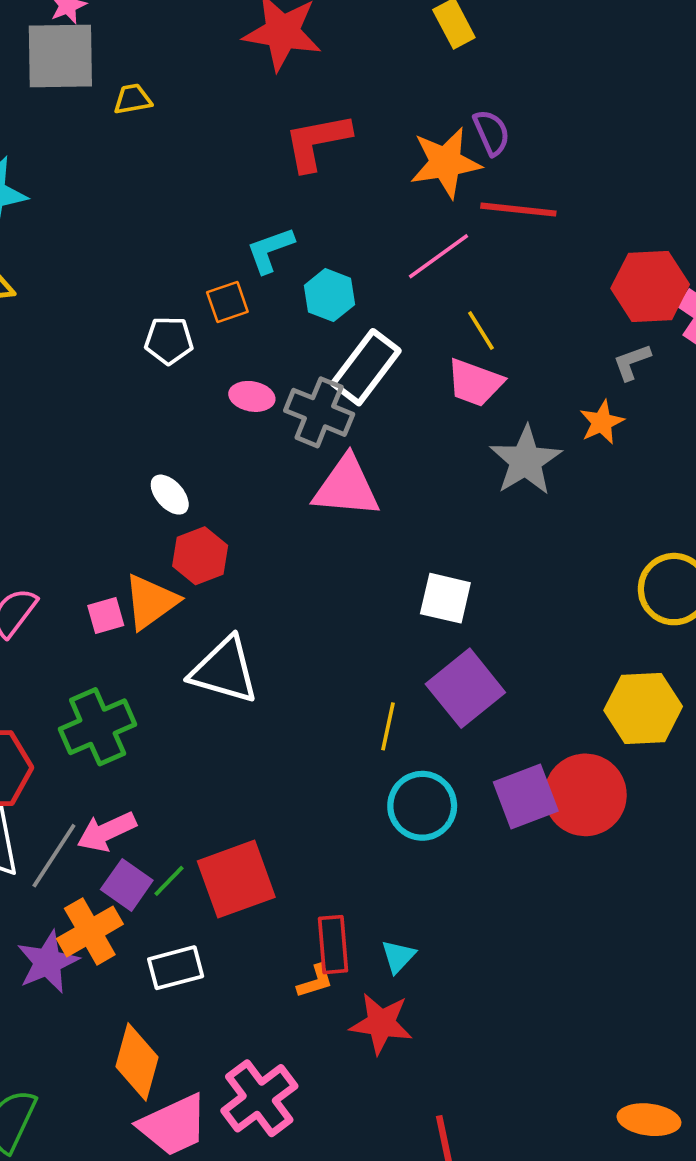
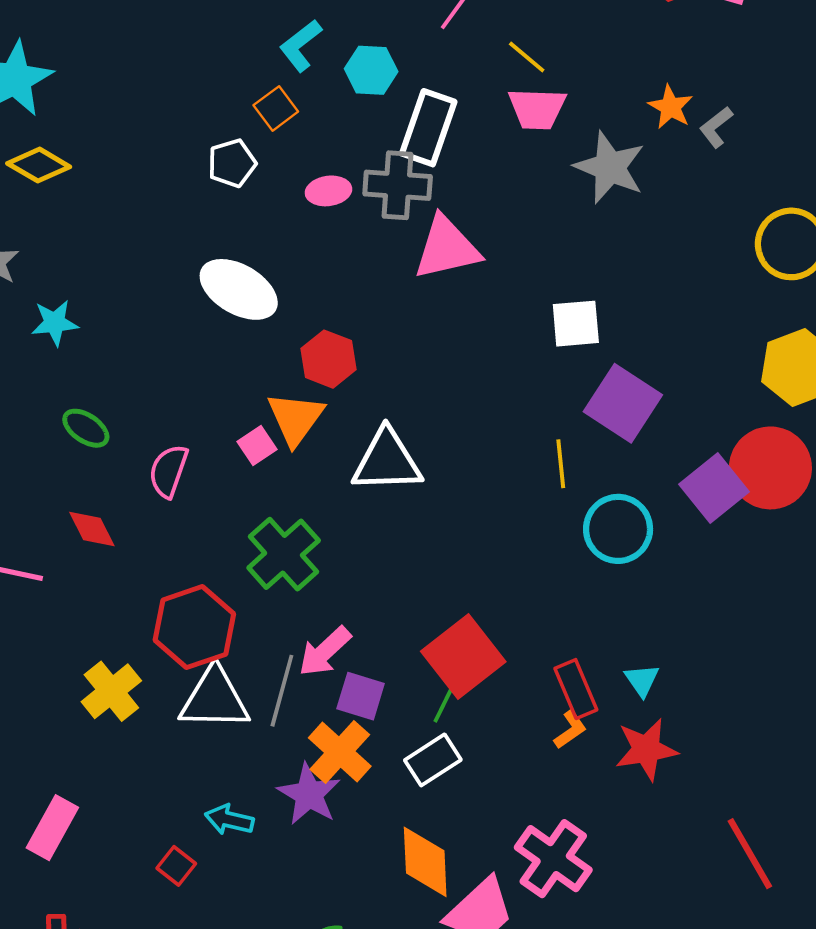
gray L-shape: (632, 362) -> (716, 127), moved
white ellipse: (170, 495) -> (239, 289), moved, size x1.8
green line: (169, 881) -> (444, 705), moved

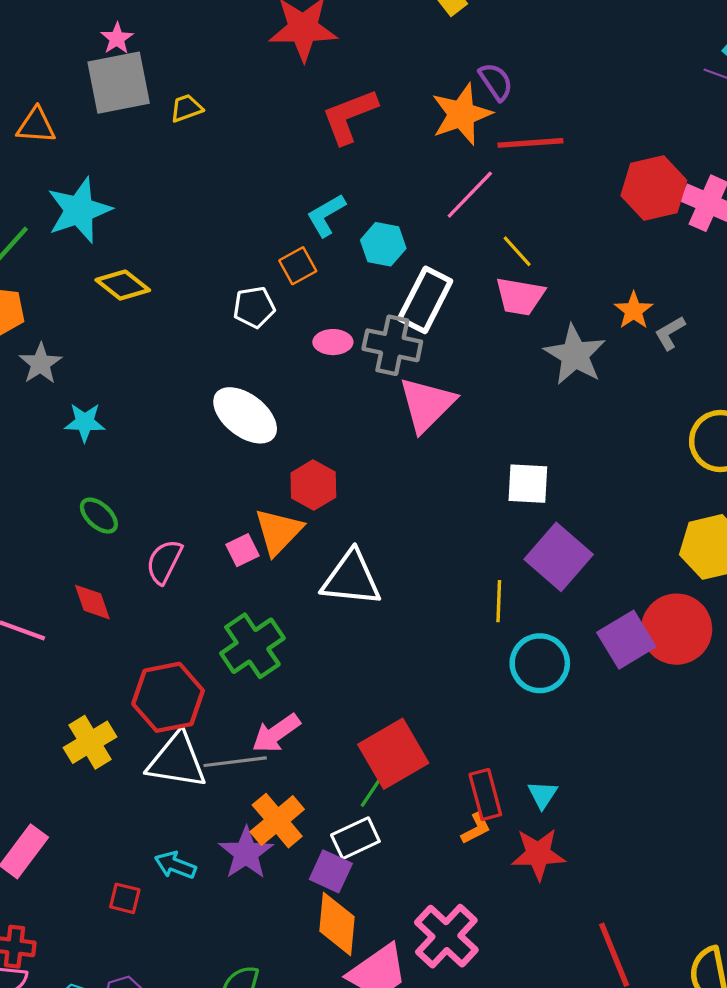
yellow diamond: (39, 165) -> (123, 285), moved
pink triangle: (447, 248) -> (427, 404), turned -40
gray line: (282, 691) -> (235, 762), turned 60
purple square: (361, 696) -> (331, 871), moved
red square: (176, 866) -> (125, 898), turned -32

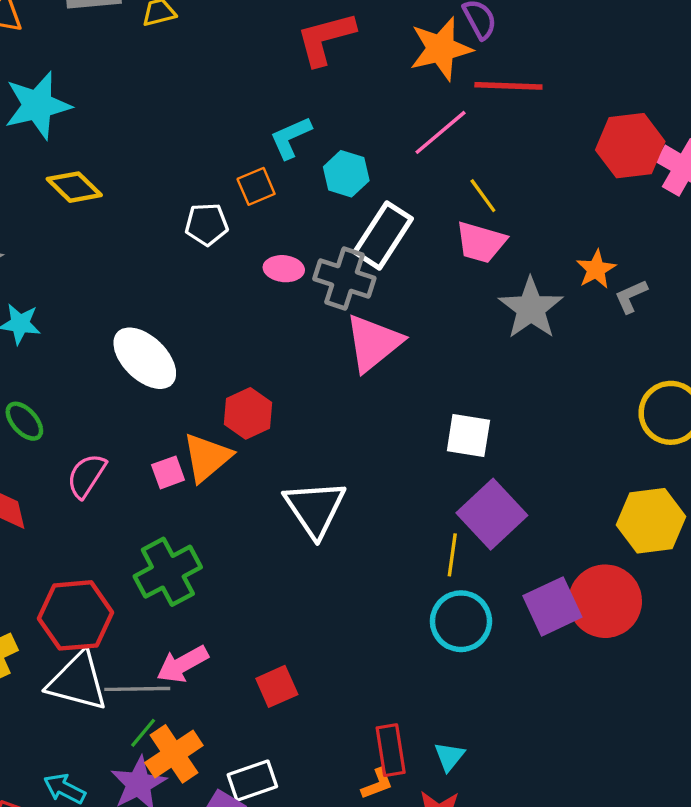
white ellipse: (245, 415) -> (145, 358), moved
white triangle: (351, 579) -> (315, 508), moved, turned 44
yellow line: (499, 601) -> (452, 555), moved
red square: (393, 754) -> (277, 686), moved, size x0.6
green line: (371, 792) -> (143, 733), moved

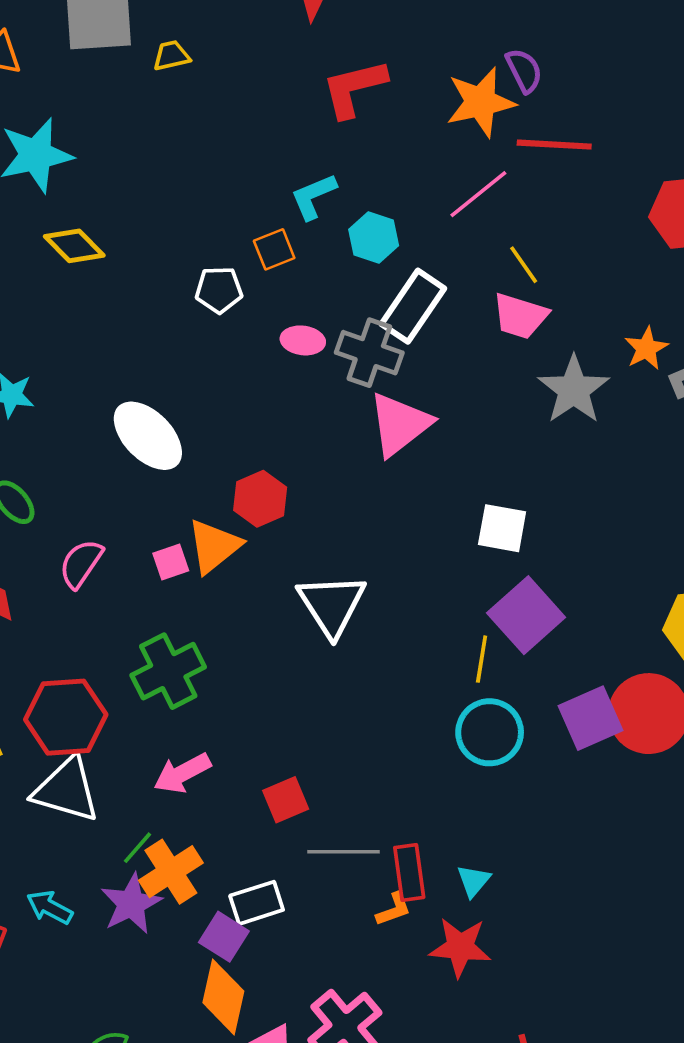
gray line: (137, 689) -> (344, 852), moved

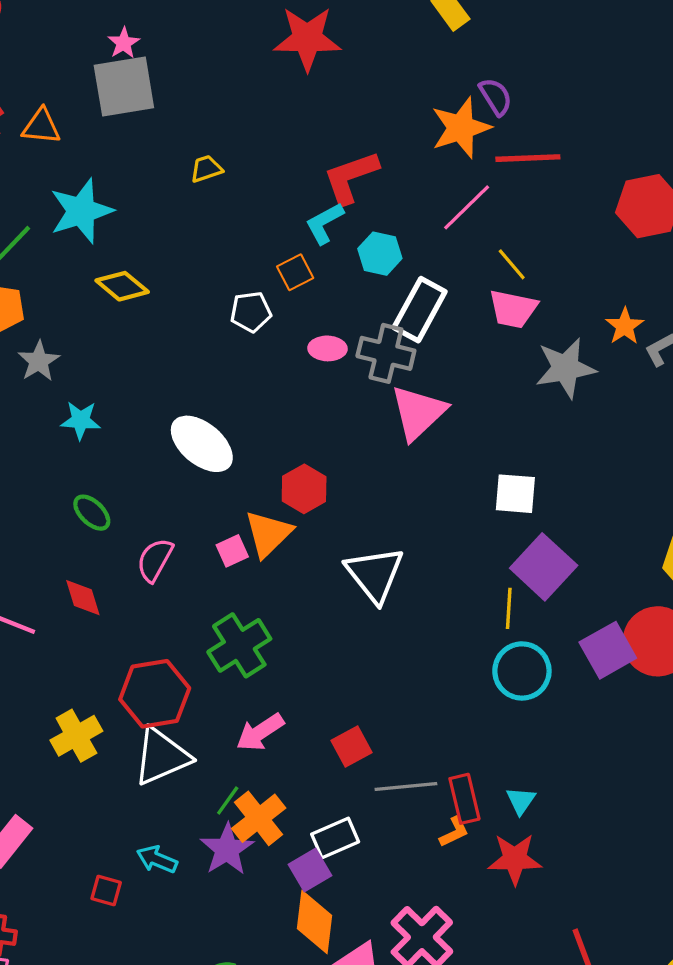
yellow trapezoid: (171, 56) -> (206, 169), moved
red L-shape: (354, 88) -> (351, 177), moved
gray star: (574, 390) -> (566, 368), turned 30
white triangle: (66, 790) -> (161, 756), turned -34
purple square: (224, 937) -> (310, 870), turned 33

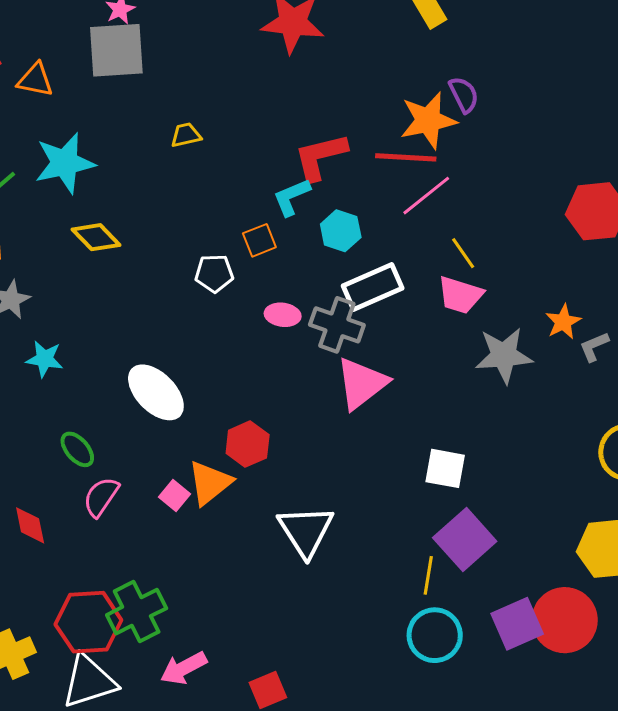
red line: (528, 158) -> (406, 157), moved
white rectangle: (420, 310) -> (373, 287), turned 32
green ellipse: (92, 513) -> (77, 449), moved
pink square: (232, 551) -> (174, 496), turned -32
green cross: (239, 645) -> (137, 612), moved

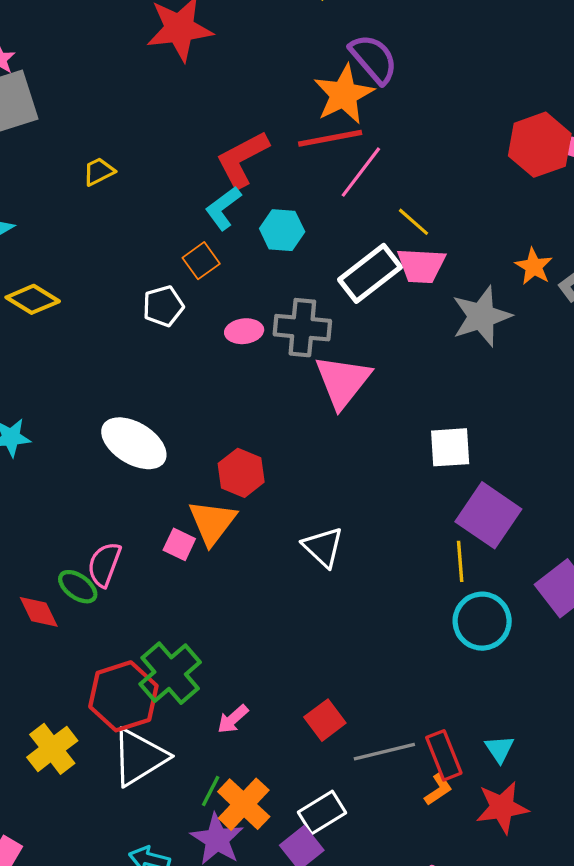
purple semicircle: (464, 95) -> (374, 59), size x1.4
white rectangle: (373, 287) -> (370, 273), moved
green ellipse: (77, 449) -> (78, 587), moved
white triangle: (306, 531) -> (323, 547), size x0.7
pink arrow: (184, 668) -> (233, 719), size x0.7

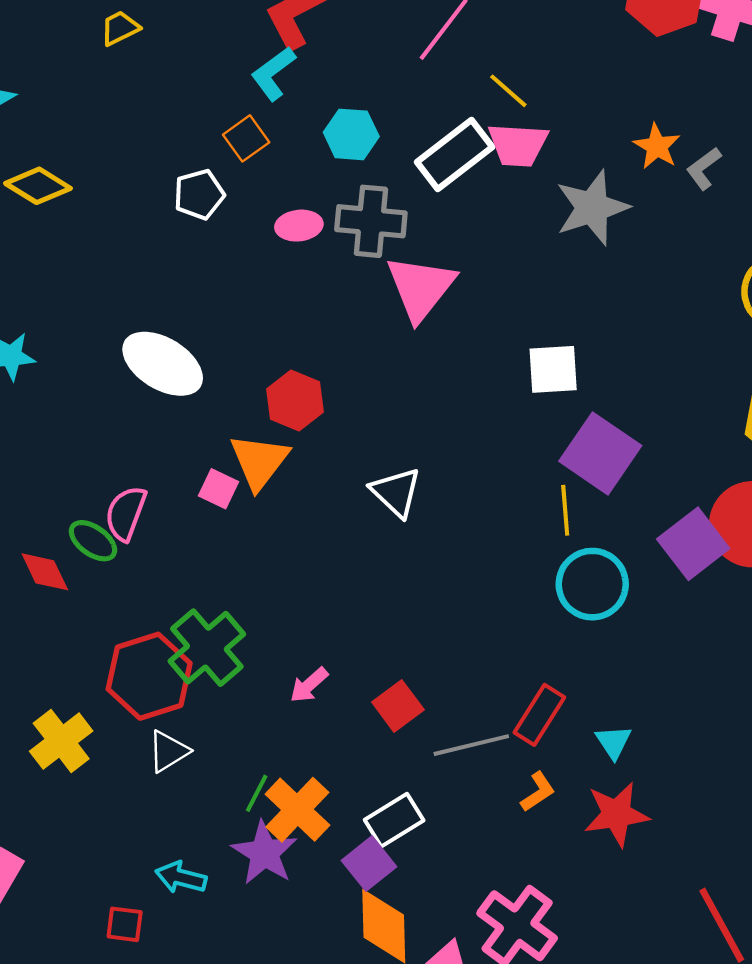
cyan hexagon: (282, 230) -> (351, 134), moved
pink arrow: (233, 719) -> (309, 685), moved
red rectangle: (444, 755) -> (539, 715), moved, turned 54
white triangle: (139, 757) -> (168, 751), size x0.6

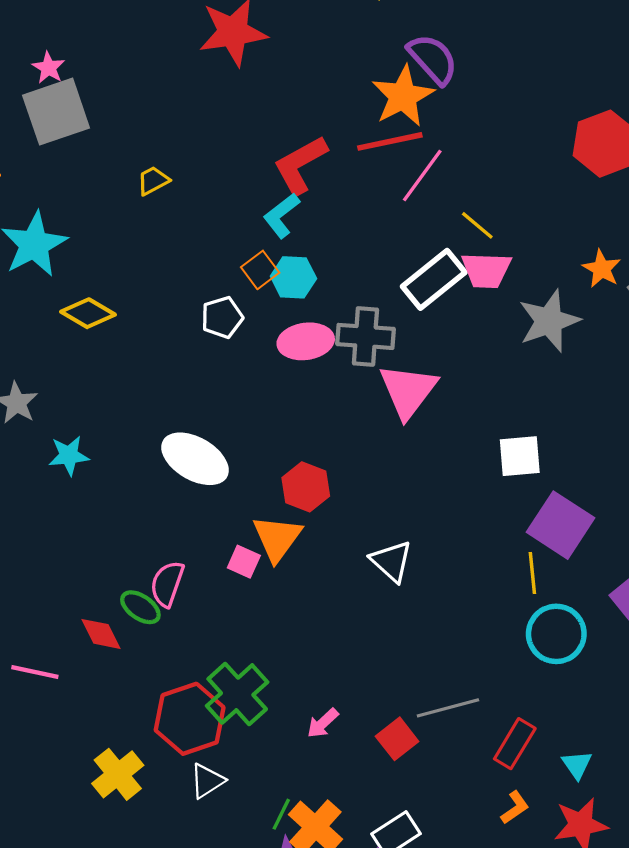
cyan hexagon: (351, 134) -> (293, 277), moved
pink ellipse: (299, 226) -> (306, 341), size x1.4
gray line: (471, 745) -> (448, 708), moved

